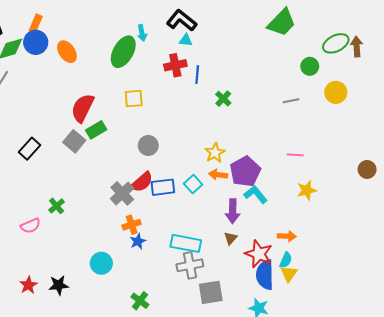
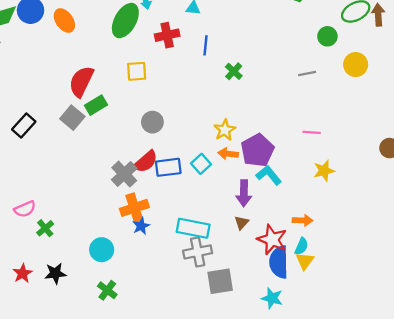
red cross: (175, 65) -> (167, 35), moved
green cross: (57, 206) -> (45, 228), moved
orange cross: (132, 225) -> (134, 208), size x1.4
green cross: (140, 301) -> (107, 290), moved

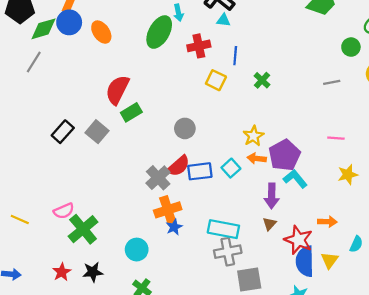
yellow square: (137, 71) -> (216, 80), moved, turned 30
gray square: (72, 118) -> (97, 132), moved
green cross: (45, 228) -> (83, 229), size x1.8
cyan semicircle: (301, 246) -> (356, 244), moved

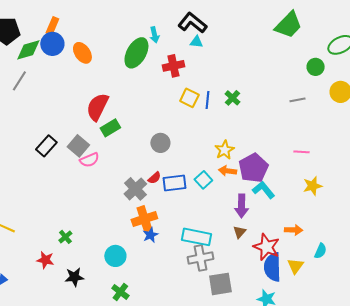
blue line: (235, 56) -> (207, 100), moved
red semicircle: (178, 166) -> (154, 178), size x0.6
pink semicircle: (64, 211) -> (89, 160), moved
green cross: (83, 229) -> (65, 237), size x0.5
red star: (62, 272) -> (45, 260), moved, turned -30

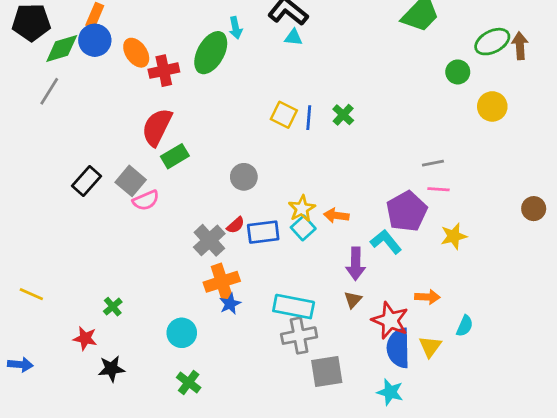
red cross: (173, 66) -> (164, 71), moved
gray line: (298, 100) -> (433, 163), moved
yellow star: (224, 150) -> (302, 209), moved
purple pentagon: (253, 168) -> (407, 211), moved
black star: (74, 277) -> (111, 369), moved

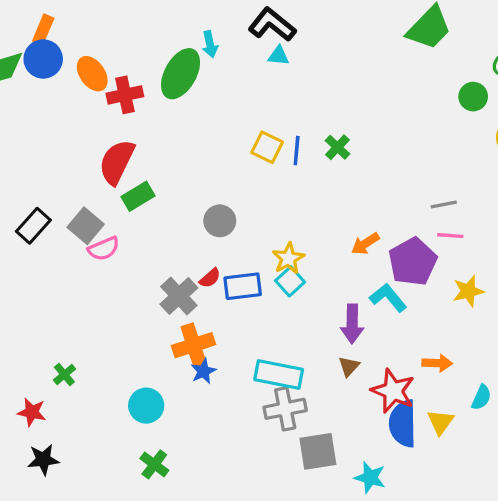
orange arrow: (336, 216) -> (365, 244), moved, turned -40
black star: (111, 369) -> (43, 460), moved
cyan star: (390, 392) -> (370, 478), moved

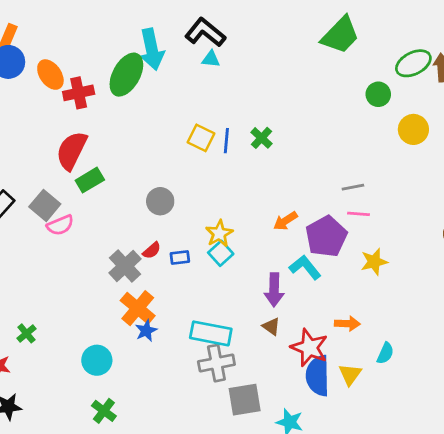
cyan arrow: (210, 44) -> (152, 49), size x1.8
blue rectangle: (243, 286) -> (180, 257), size x0.6
orange cross: (194, 345) -> (138, 308), turned -32
brown triangle: (349, 366) -> (271, 326), turned -36

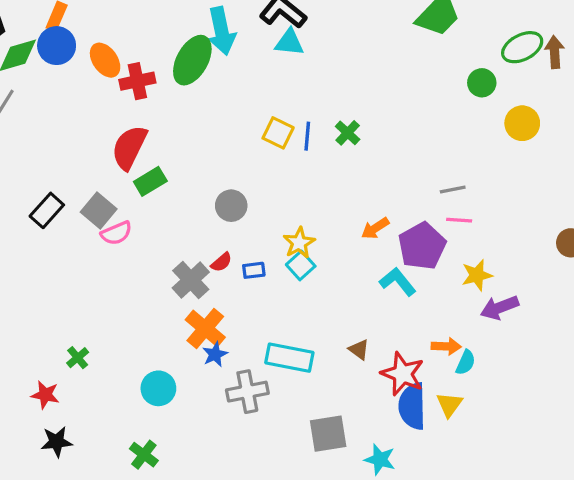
cyan triangle: (211, 59) -> (289, 42), size x1.4
purple arrow: (274, 290) -> (500, 308), moved, turned 68
cyan semicircle: (385, 353) -> (466, 362), moved
gray cross: (216, 363) -> (247, 392), moved
green cross: (104, 411) -> (144, 455), moved

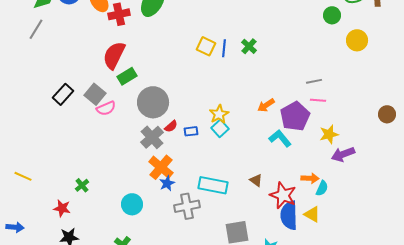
gray circle: (231, 206) -> (153, 102), moved, size x1.6
yellow triangle: (449, 405) -> (312, 214), turned -36

